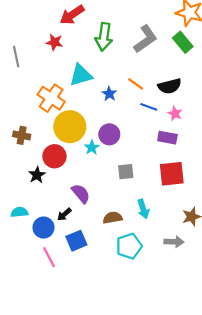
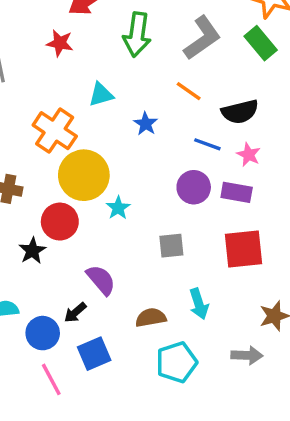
cyan triangle: (81, 75) -> (101, 95), size x0.7
orange line: (136, 84) -> (189, 91), moved
purple circle: (109, 134) -> (194, 187), moved

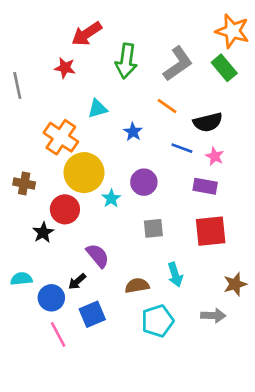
purple circle: (194, 187) -> (144, 182), moved

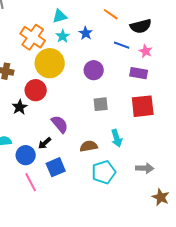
cyan star: (111, 198) -> (63, 36), moved
brown star: (235, 284) -> (161, 197), moved, turned -30

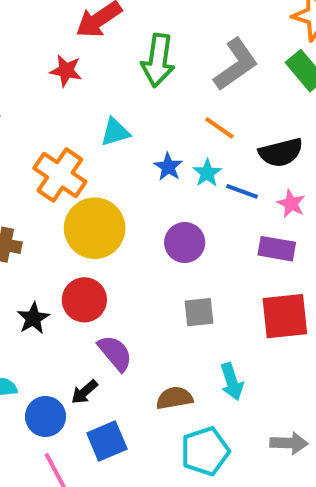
cyan star: (63, 36) -> (207, 173), moved
red circle: (36, 90) -> (84, 300), moved

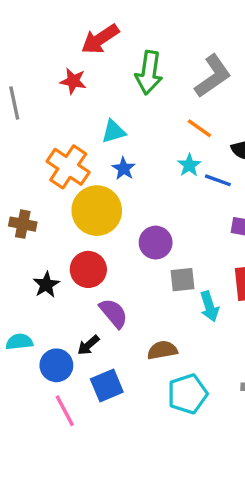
blue star: (168, 167) -> (124, 169), moved
purple circle: (185, 243) -> (156, 243), moved
cyan arrow: (232, 382) -> (209, 306), moved

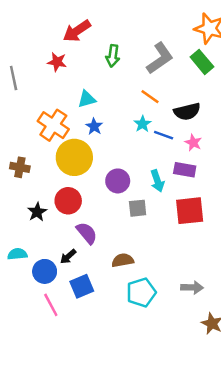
green arrow: (149, 73) -> (113, 56), size x0.7
cyan arrow: (209, 306) -> (157, 181), moved

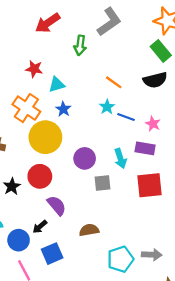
gray L-shape: (160, 58) -> (109, 22), moved
red star: (57, 62) -> (34, 69), moved
black semicircle: (187, 112) -> (155, 80), moved
cyan pentagon: (141, 292) -> (120, 259), moved

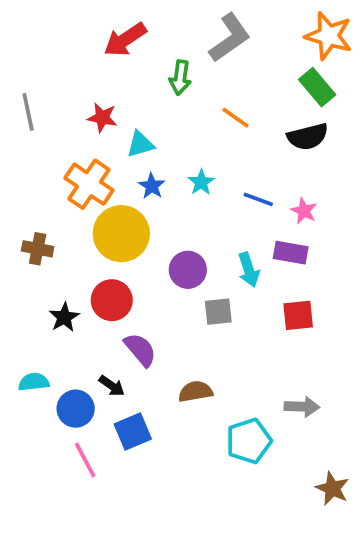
orange line: (114, 82) -> (235, 118), moved
cyan star: (107, 107) -> (201, 182), moved
red square: (150, 185) -> (298, 315), size x0.7
black arrow: (40, 227) -> (112, 386), turned -104
gray arrow: (152, 255) -> (302, 407), moved

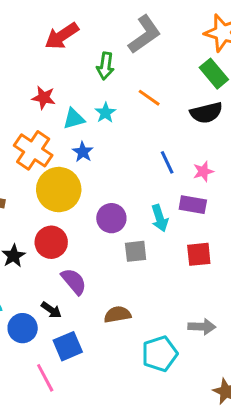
cyan star: (201, 182) -> (105, 113), moved
blue line: (258, 199) -> (167, 162), turned 45
pink star: (304, 211) -> (203, 171), turned 30
pink line: (85, 460) -> (45, 378), moved

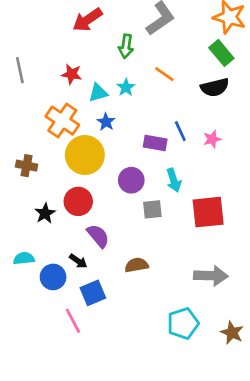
purple rectangle: (193, 205) -> (155, 143), moved
red square: (199, 254) -> (208, 212), size x1.5
gray arrow: (202, 327) -> (211, 276), size x1.4
cyan pentagon: (160, 354) -> (183, 323), moved

